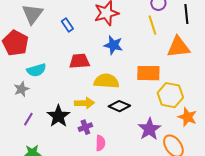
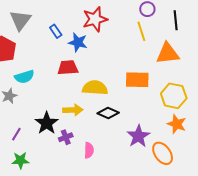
blue star: (113, 45) -> (78, 42), moved
yellow hexagon: (170, 95) -> (174, 96), moved
purple line: (28, 119) -> (16, 134), moved
purple cross: (85, 127) -> (66, 137), moved

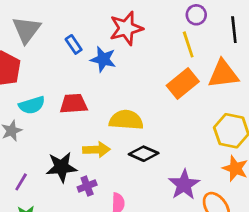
red trapezoid: (68, 68) -> (74, 104), moved
orange rectangle: (137, 80) -> (183, 84), moved, turned -40
black star: (47, 123) -> (61, 167), turned 30

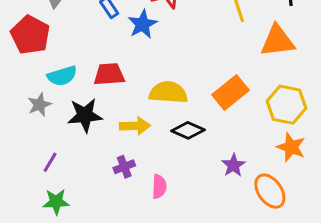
blue star: (103, 59) -> (143, 24), turned 30
orange rectangle: (183, 84) -> (230, 93), moved
black star: (61, 167) -> (85, 115), moved
purple star: (184, 185) -> (233, 165), size x0.7

